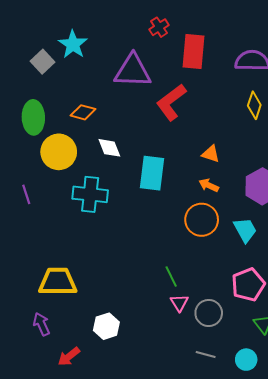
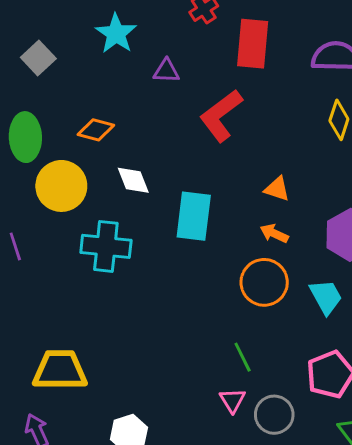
cyan star: (73, 44) -> (116, 34), moved
purple triangle: (133, 71) -> (166, 71), size x0.5
green line: (171, 277) -> (243, 357), moved

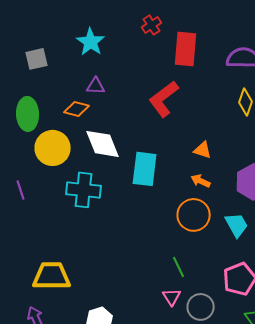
gray square: (38, 58) -> (37, 59), turned 30
purple triangle: (166, 71) -> (96, 86), moved
white diamond: (133, 180) -> (103, 144), size x1.5

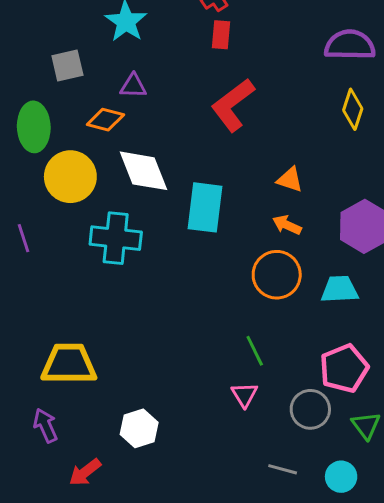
red rectangle: (186, 49) -> (221, 35), moved, size x0.6
gray square: (37, 59) -> (67, 65), moved
cyan trapezoid: (237, 225) -> (340, 289), turned -64
gray circle: (201, 307) -> (310, 409), moved

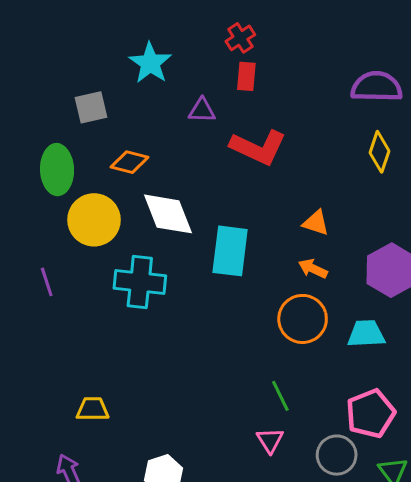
purple triangle: (133, 86) -> (202, 110), moved
red L-shape: (233, 105) -> (258, 147), turned -118
yellow trapezoid: (69, 364) -> (93, 409), size x0.6

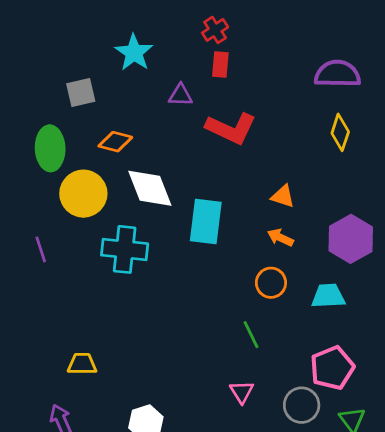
orange circle: (303, 319) -> (271, 283), size x0.7
green line: (280, 396) -> (251, 335), moved

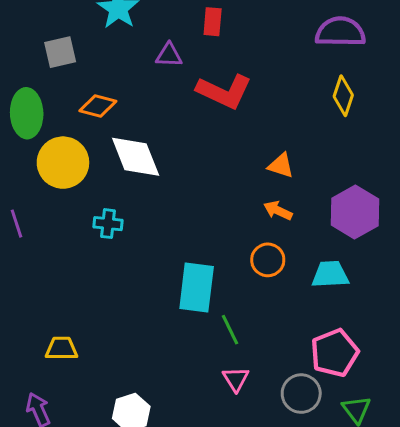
cyan rectangle: (206, 222) -> (197, 288), moved
cyan cross: (125, 249) -> (108, 224), size x0.6
green line: (251, 335) -> (230, 330), moved

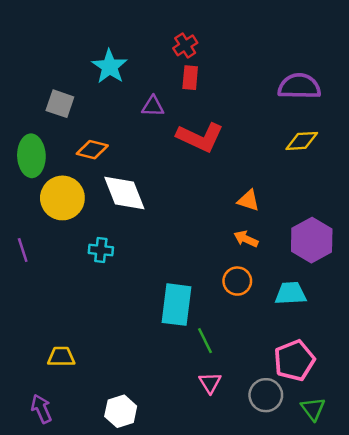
gray square: (60, 52) -> (60, 104), turned 32
yellow diamond: (343, 96) -> (302, 141), turned 68

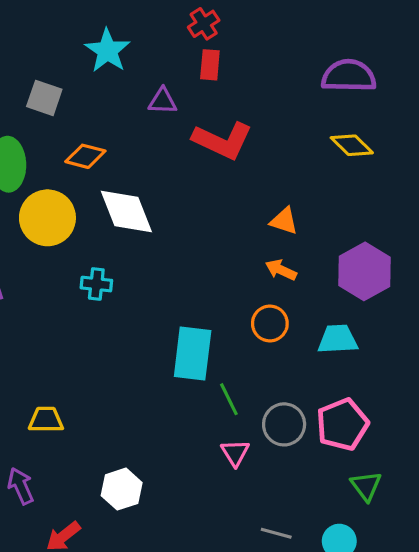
yellow diamond: (302, 141) -> (352, 145), turned 48
gray circle: (266, 395) -> (284, 424), moved

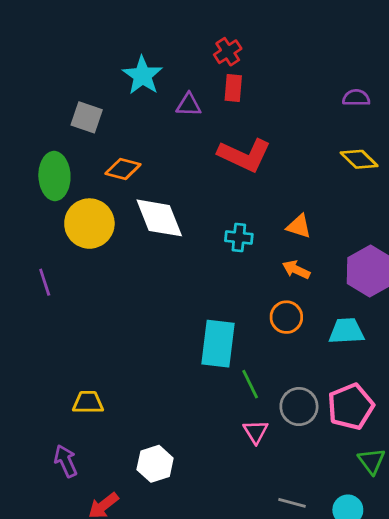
purple semicircle: (349, 76) -> (356, 98), size x0.6
purple triangle: (163, 101) -> (189, 105), moved
cyan cross: (96, 284) -> (239, 237), moved

